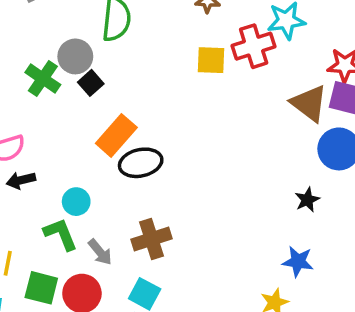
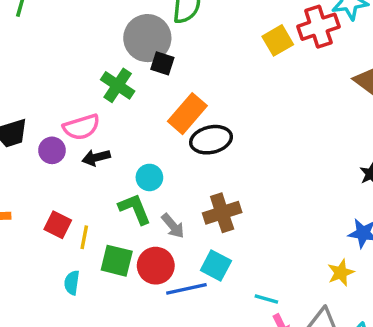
gray circle: (75, 56) -> (147, 38), size x1.4
yellow square: (211, 60) -> (278, 40), turned -32
green cross: (43, 79) -> (118, 85), moved
black square: (91, 83) -> (162, 63), turned -30

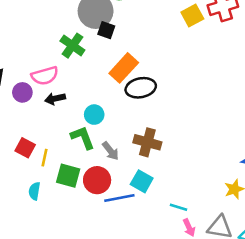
brown cross: (222, 213) -> (147, 142), turned 32

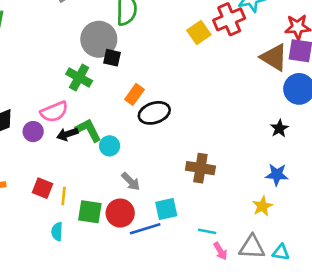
orange rectangle: (124, 68) -> (134, 94), size x0.7
green L-shape: (83, 138) -> (88, 130), moved
brown cross: (147, 142) -> (200, 168), moved
cyan square: (142, 181) -> (166, 209), turned -35

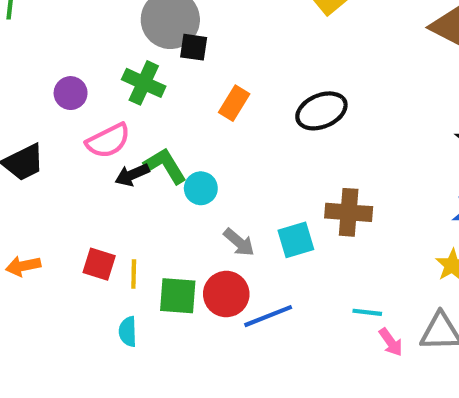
black ellipse: (154, 113) -> (321, 111), moved
purple circle: (33, 132) -> (71, 93), moved
cyan square: (166, 209) -> (296, 240), moved

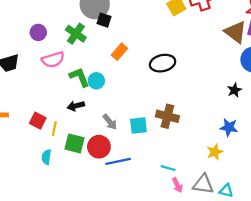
black arrow: (132, 175) -> (76, 106), moved
cyan circle: (201, 188) -> (96, 81), moved

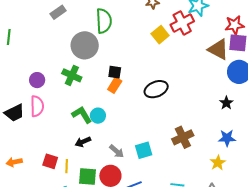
black square: (104, 20) -> (115, 72), moved
pink semicircle: (53, 60) -> (37, 106), moved, turned -65
brown cross: (167, 116) -> (183, 137), moved, turned -30

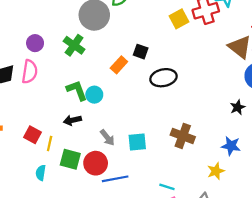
black square: (115, 72) -> (141, 52), moved
brown cross: (183, 137) -> (183, 136), turned 35

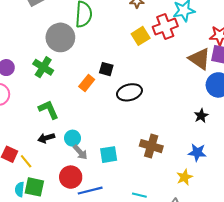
cyan circle: (94, 95) -> (73, 138), moved
yellow line: (50, 143) -> (26, 161), turned -48
green square: (70, 159) -> (34, 187), moved

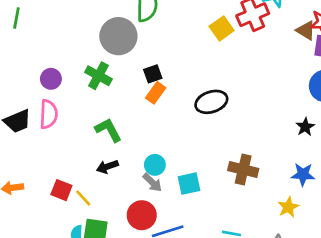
brown triangle: (200, 59) -> (306, 30), moved, size x0.7
black square: (106, 69) -> (153, 74), moved, turned -32
cyan circle: (73, 138) -> (155, 165), moved

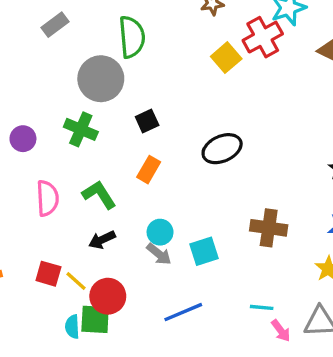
orange rectangle: (156, 93) -> (149, 170), moved
pink semicircle: (49, 114) -> (47, 198), moved
red circle: (142, 215) -> (108, 296), moved

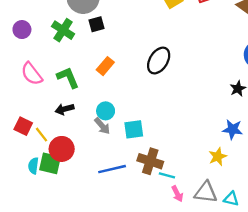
black square: (147, 121) -> (96, 24), moved
black ellipse: (222, 149) -> (159, 61), turned -44
pink semicircle: (47, 198) -> (32, 74), turned 135
brown cross: (269, 228) -> (150, 161), moved

